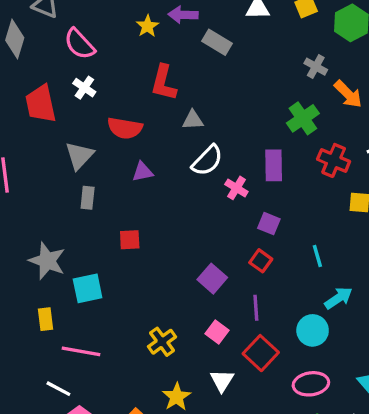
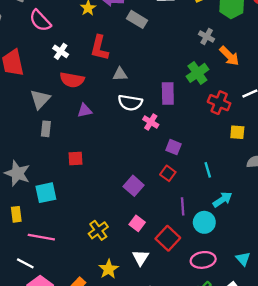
white cross: (84, 88) -> (61, 51), moved
white semicircle: (207, 160) -> (130, 103), turned 55
purple rectangle: (274, 165) -> (168, 94), moved
purple line: (256, 308) -> (183, 206), moved

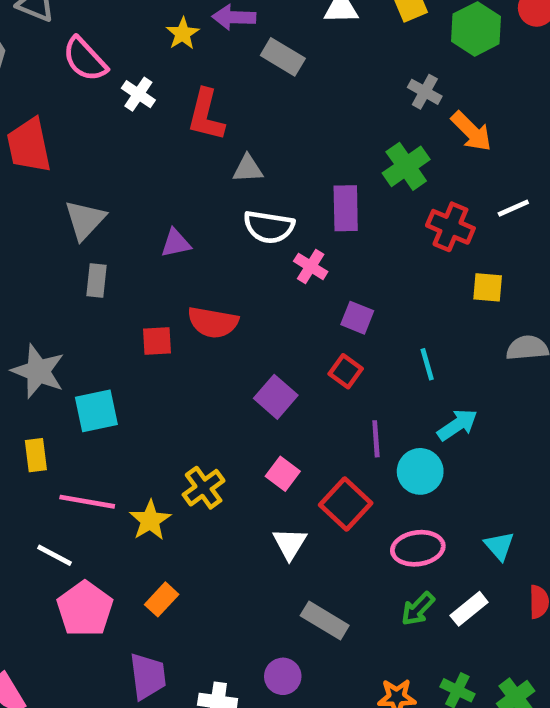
white cross: (61, 51) -> (138, 94), moved
red semicircle: (72, 80) -> (213, 322), moved
yellow star: (109, 269) -> (150, 520), moved

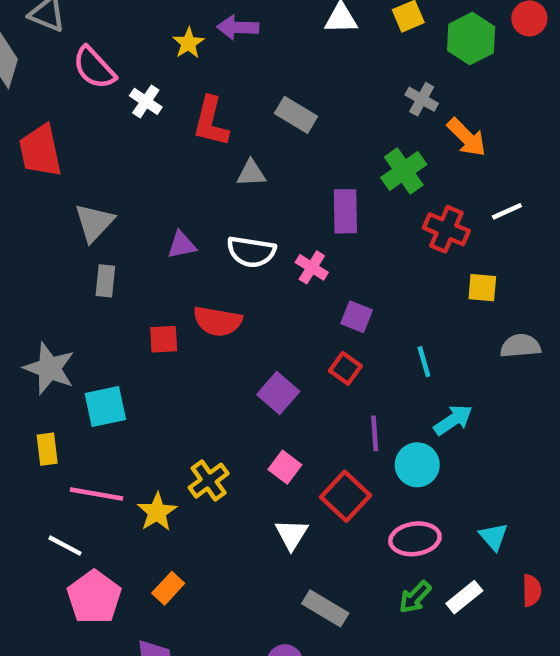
gray rectangle: (283, 57) -> (296, 115), moved
white semicircle: (269, 227) -> (251, 252), moved

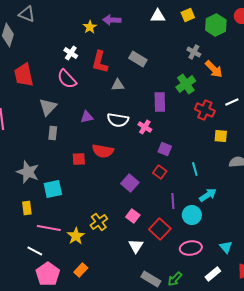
pink semicircle: (94, 68) -> (67, 79), moved
green arrow: (415, 597) -> (175, 279), moved

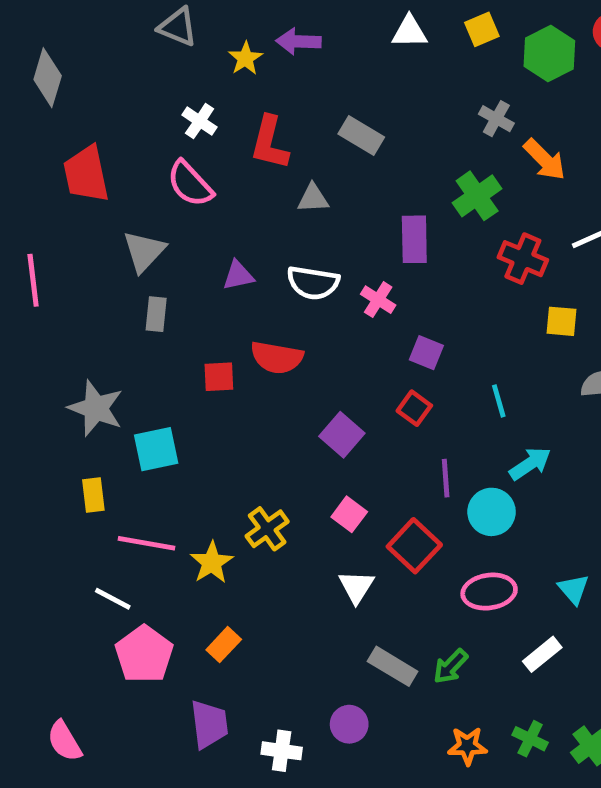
gray triangle: (27, 14) -> (178, 27), moved

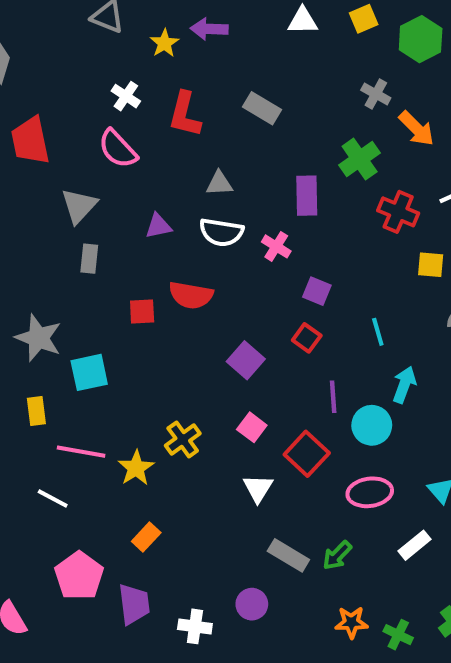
gray triangle: (313, 198) -> (219, 183), moved
cyan arrow: (530, 464) -> (404, 385), turned -36
pink pentagon: (144, 654) -> (79, 576), moved
green cross: (530, 739) -> (398, 635), moved

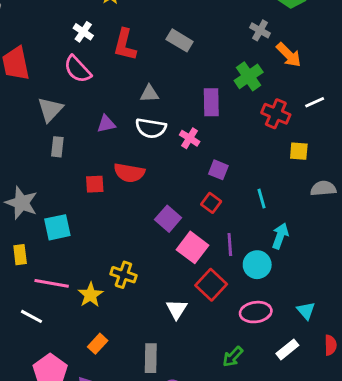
pink square: (252, 427) -> (192, 247), moved, size x1.5
yellow cross: (183, 440) -> (123, 275), turned -35
gray rectangle: (288, 555) -> (151, 358), moved, turned 60

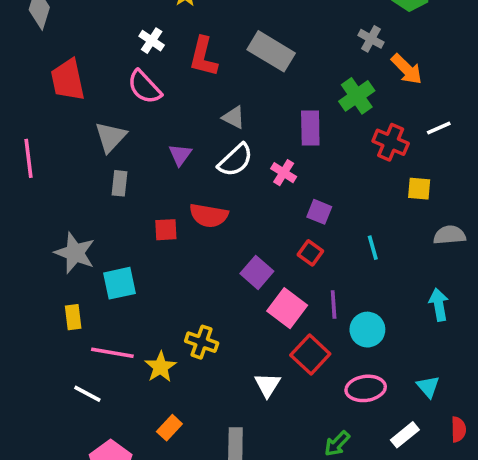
gray rectangle: (180, 40) -> (271, 51), size x1.4
gray triangle: (149, 94) -> (234, 117), turned 30
purple triangle: (106, 124) -> (180, 155), turned -42
white semicircle: (151, 128) -> (235, 160), turned -52
cyan arrow: (280, 236) -> (439, 305), moved, turned -30

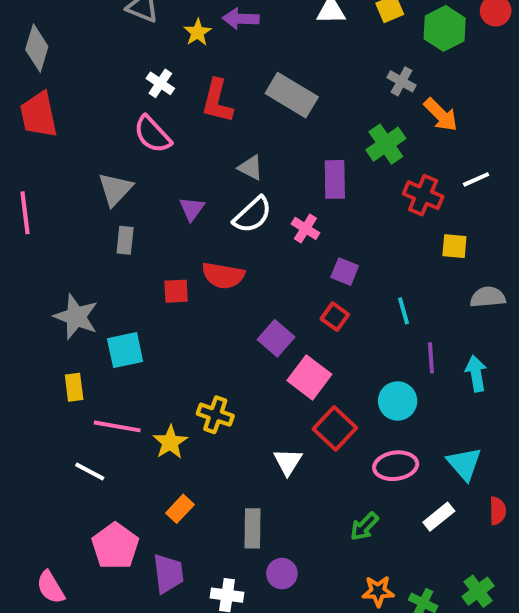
red trapezoid: (68, 80) -> (39, 115), moved
purple line: (334, 305) -> (431, 358), moved
cyan triangle: (428, 387) -> (464, 464), size x1.4

